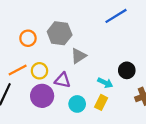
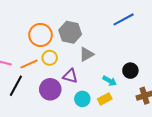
orange circle: (28, 38) -> (41, 35), size x1.5
yellow circle: (39, 71) -> (50, 58), moved
yellow rectangle: (101, 102) -> (105, 99), turned 32

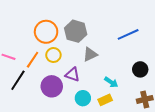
blue line: (124, 19) -> (128, 34), moved
orange line: (29, 64) -> (33, 60), turned -36
black circle: (130, 71) -> (140, 69), moved

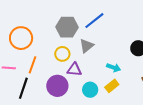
orange circle: (46, 32) -> (21, 38), moved
blue line: (128, 34) -> (94, 21), moved
yellow circle: (53, 55) -> (62, 54), moved

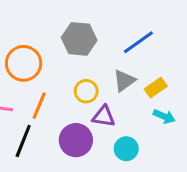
gray hexagon: (67, 27) -> (79, 39), moved
yellow rectangle: (112, 86) -> (156, 88), moved

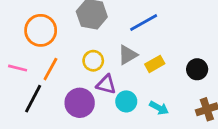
cyan arrow: (164, 116) -> (159, 108), moved
cyan circle: (126, 149) -> (126, 101), moved

